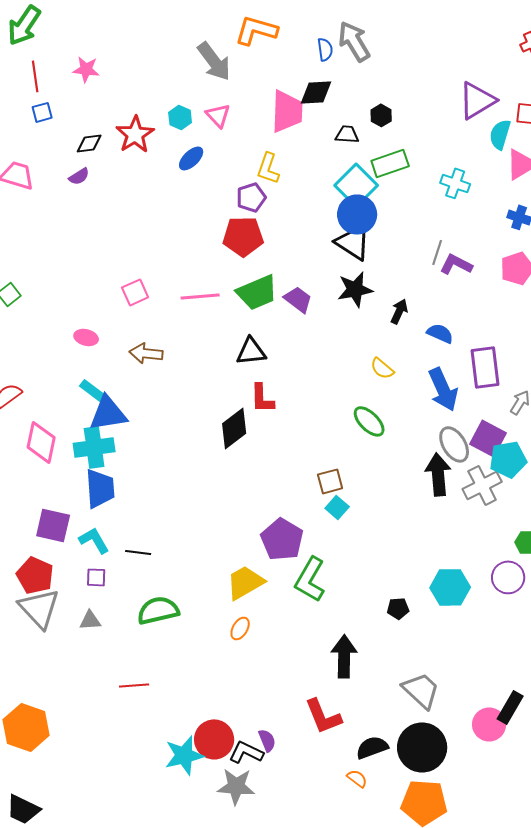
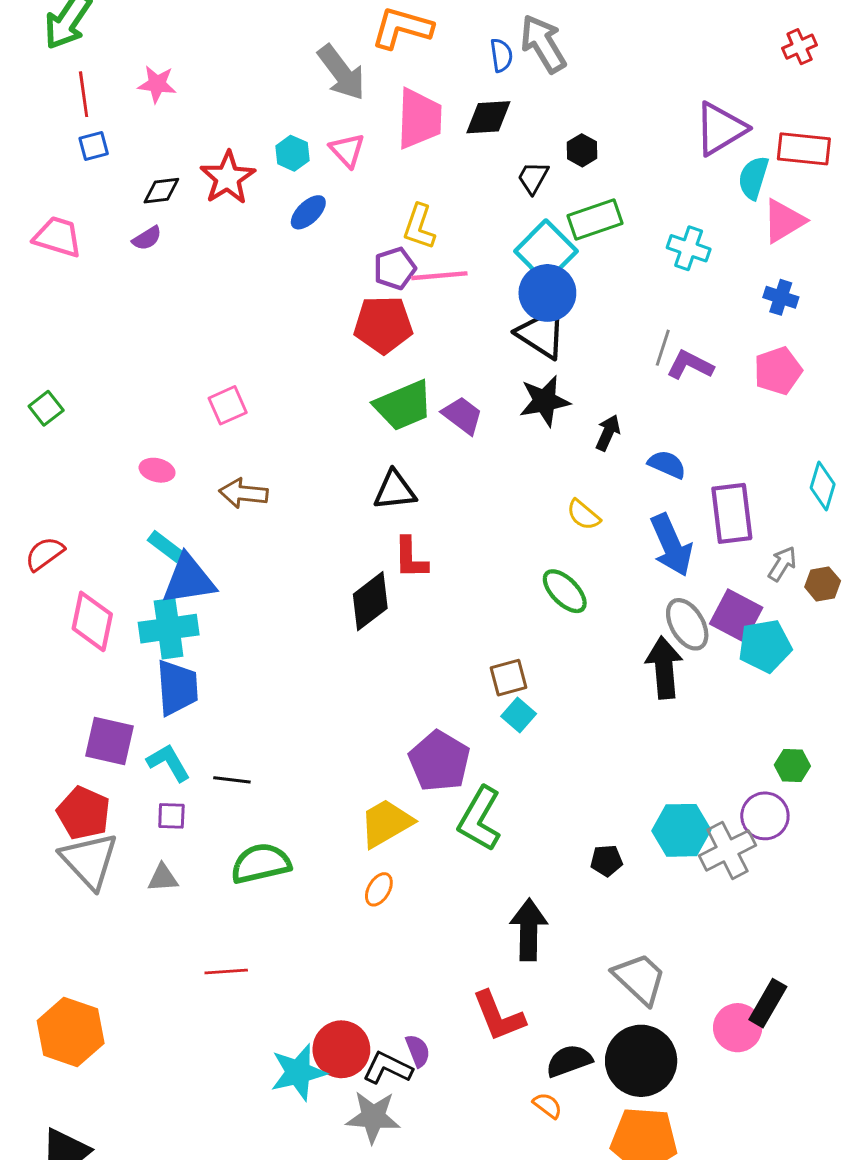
pink trapezoid: (287, 111) -> (419, 119), moved
black trapezoid: (347, 134) -> (533, 178), turned -65
pink line: (200, 296) -> (439, 276), moved
gray cross: (482, 485) -> (728, 850), moved

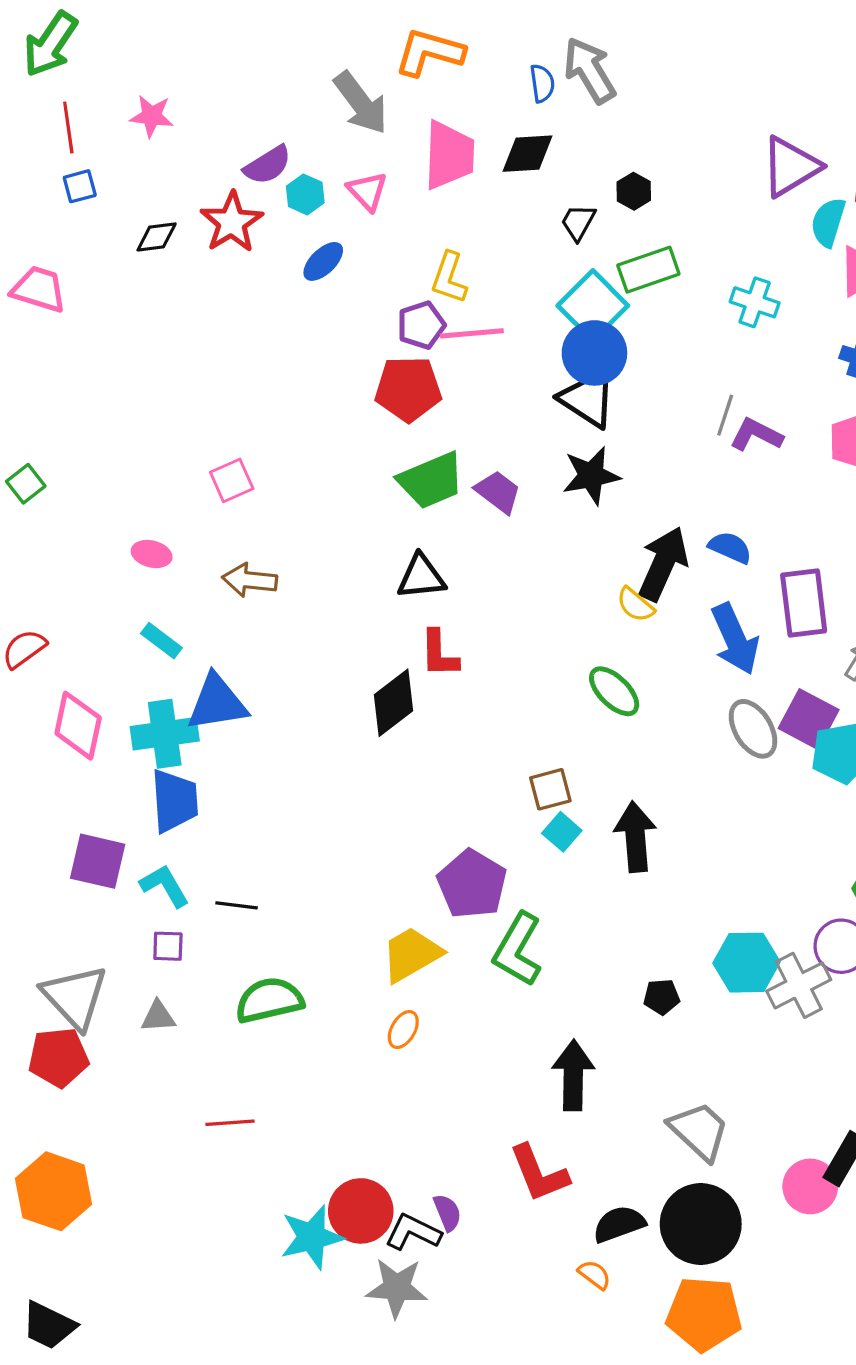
purple semicircle: (147, 238) -> (268, 165), moved, size x1.4
black arrow: (608, 433) -> (663, 564), moved, size x1.8
blue triangle: (189, 580) -> (217, 703), moved
black arrow: (664, 668) -> (635, 837), moved
red pentagon: (84, 813) -> (58, 1057), moved, turned -30

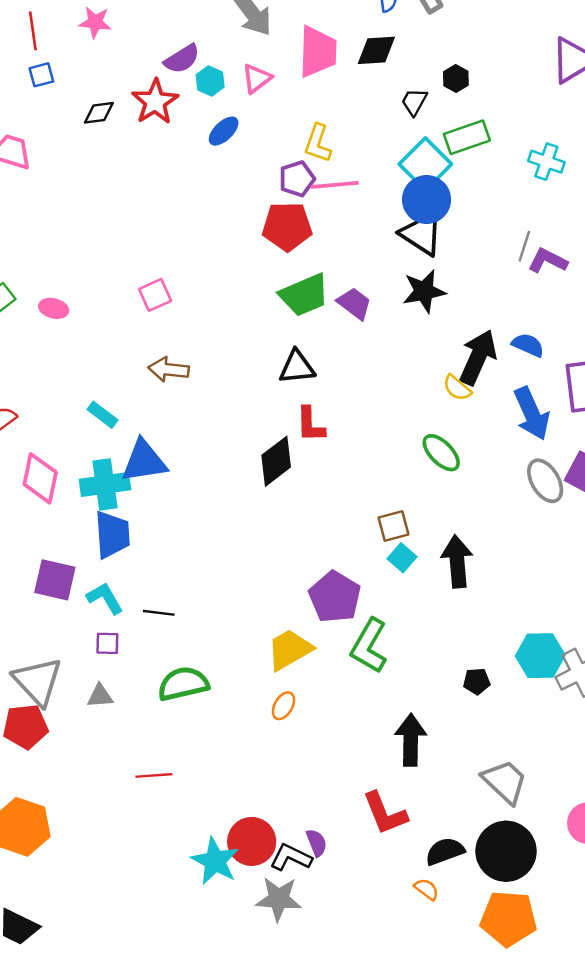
pink triangle: (367, 191) -> (257, 79), turned 36
pink ellipse: (152, 554) -> (54, 308), moved
cyan star: (312, 1237) -> (215, 861), turned -30

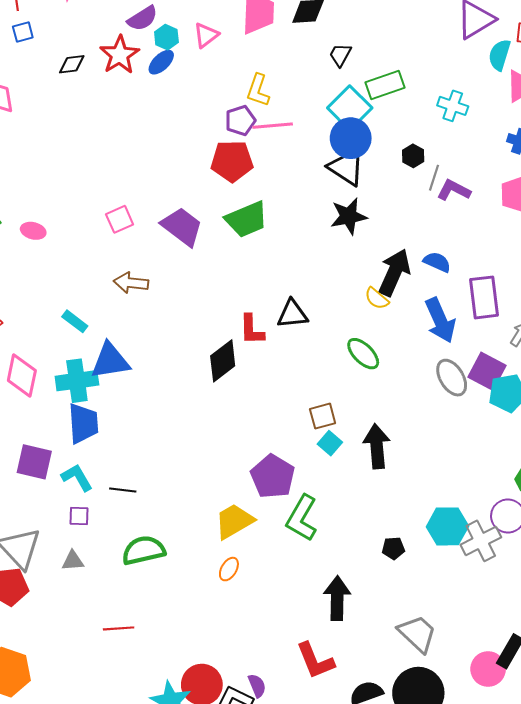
black hexagon: (456, 79) -> (413, 156), moved
blue ellipse: (224, 131) -> (161, 62), moved
purple trapezoid: (354, 303) -> (182, 227), moved, size x1.4
black triangle: (297, 367) -> (292, 314), moved

